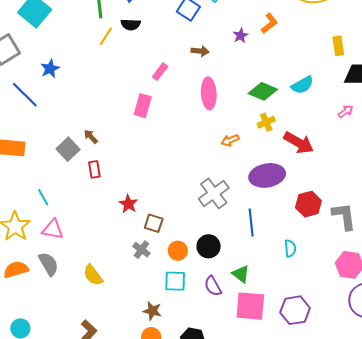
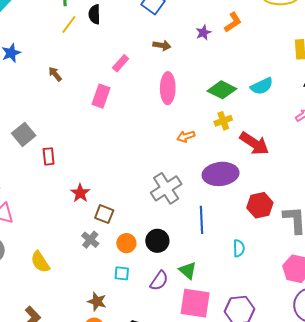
black semicircle: (131, 25) -> (94, 14), turned 84
brown arrow: (91, 137) -> (55, 74), moved
cyan square: (175, 281) -> (122, 273), size x0.7
purple semicircle: (213, 286) -> (159, 281), turned -120

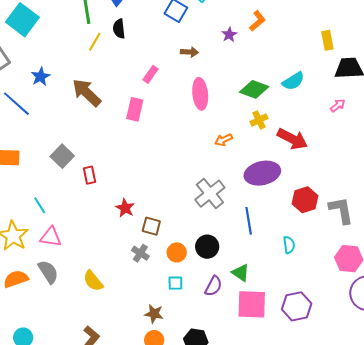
brown arrow: (55, 74) -> (87, 93), size x2.0

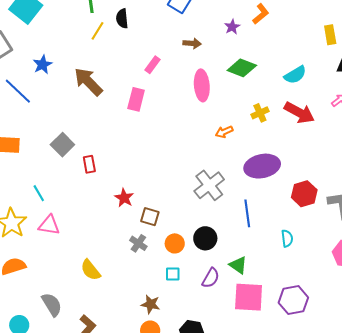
green diamond: (254, 89) -> (242, 68), moved
red arrow: (292, 139) -> (299, 113), moved
gray semicircle: (48, 272) -> (52, 304), moved

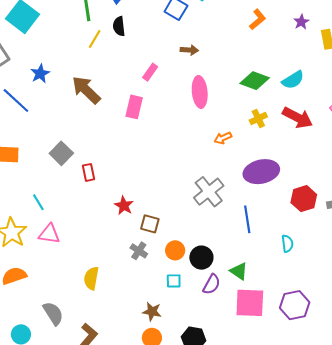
purple star: (232, 27) -> (301, 22), moved
green diamond: (242, 68) -> (255, 81), moved
black circle: (205, 238) -> (201, 258), moved
yellow semicircle: (91, 270) -> (91, 278), turned 50

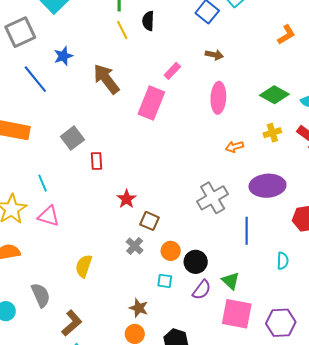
yellow line: (95, 39) -> (122, 30), turned -66
pink rectangle: (134, 107) -> (151, 103), size x1.4

